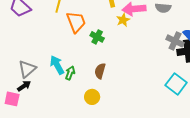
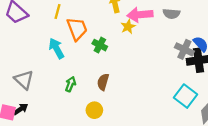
cyan arrow: (57, 65) -> (56, 48), moved
gray triangle: (27, 69) -> (24, 80), turned -36
black arrow: (24, 86) -> (21, 109), moved

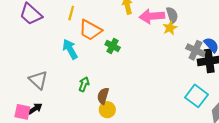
gray semicircle: (171, 14) -> (172, 15), moved, turned -112
yellow star: (128, 27) -> (170, 28), moved
orange trapezoid: (77, 29) -> (90, 30), turned 140
brown semicircle: (103, 82) -> (103, 96), moved

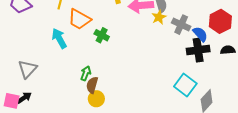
gray cross: (195, 50) -> (181, 25), moved
gray triangle: (38, 80) -> (27, 69), turned 30
green arrow: (84, 84) -> (86, 73), moved

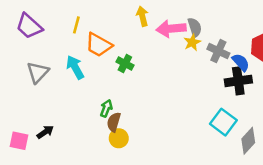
gray triangle: (27, 69) -> (38, 72), moved
black arrow: (24, 98) -> (45, 132), moved

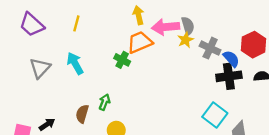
orange trapezoid: (99, 45) -> (140, 42), moved, turned 128
brown semicircle: (114, 122) -> (82, 114), moved

